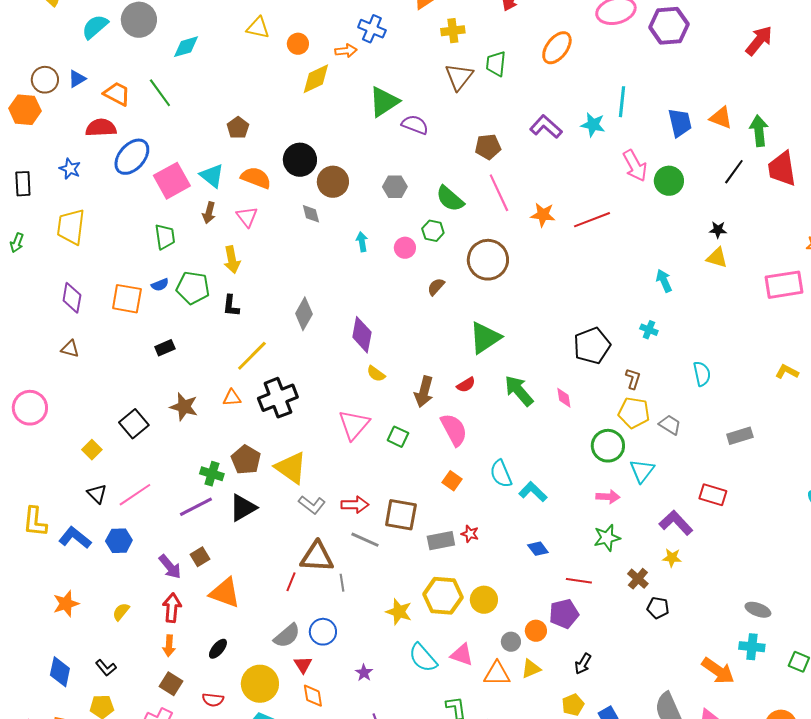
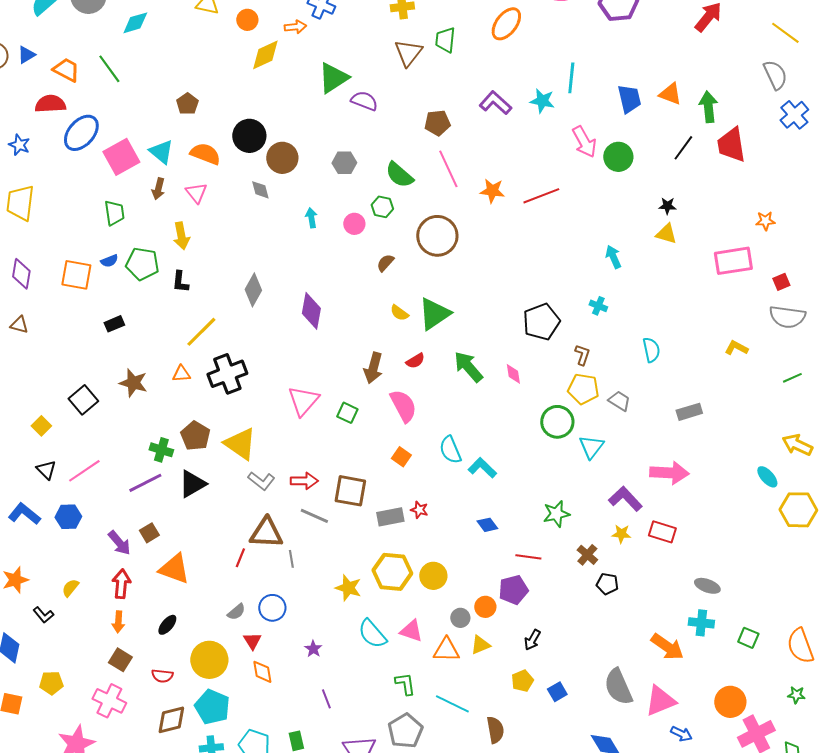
yellow semicircle: (376, 374) -> (399, 313), moved
red rectangle: (713, 495) -> (662, 532), moved
pink arrow: (608, 497) -> (669, 473), moved, size x1.6
gray semicircle: (287, 636) -> (236, 612), size x0.7
black L-shape: (106, 668) -> (43, 615), moved

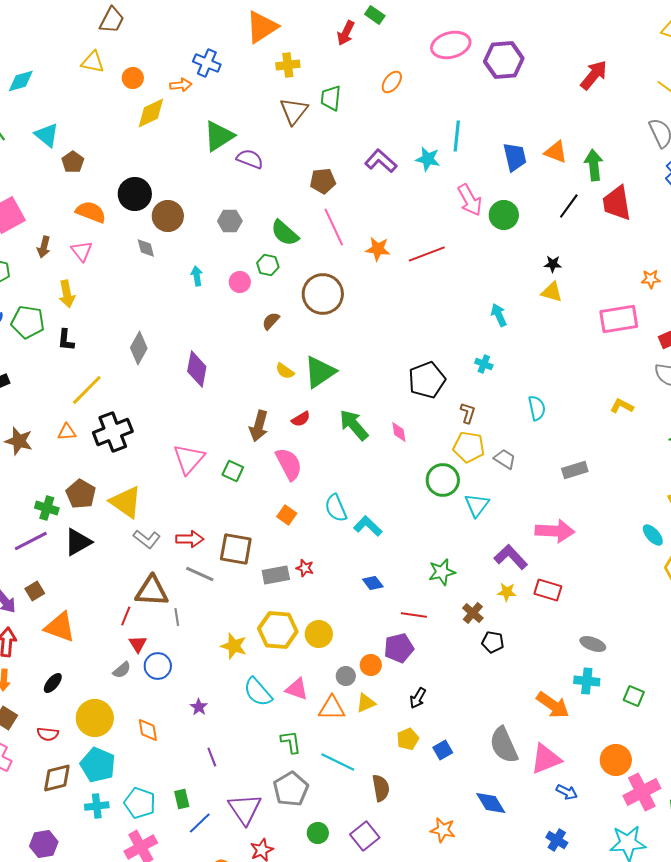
orange ellipse: (506, 24) -> (392, 82), size x0.7
cyan triangle: (161, 152) -> (47, 135), moved
red triangle: (252, 641) -> (138, 644), moved

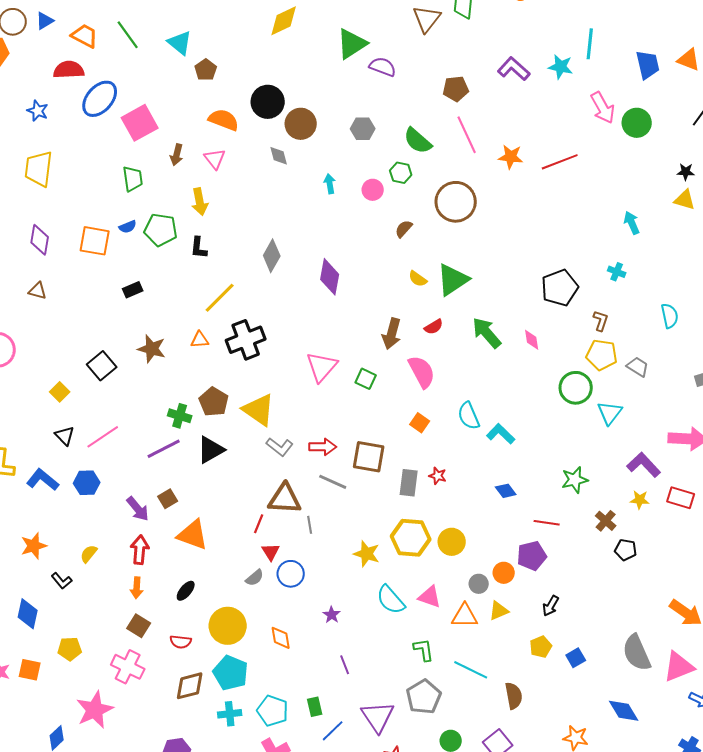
gray rectangle: (276, 575) -> (409, 483), turned -72

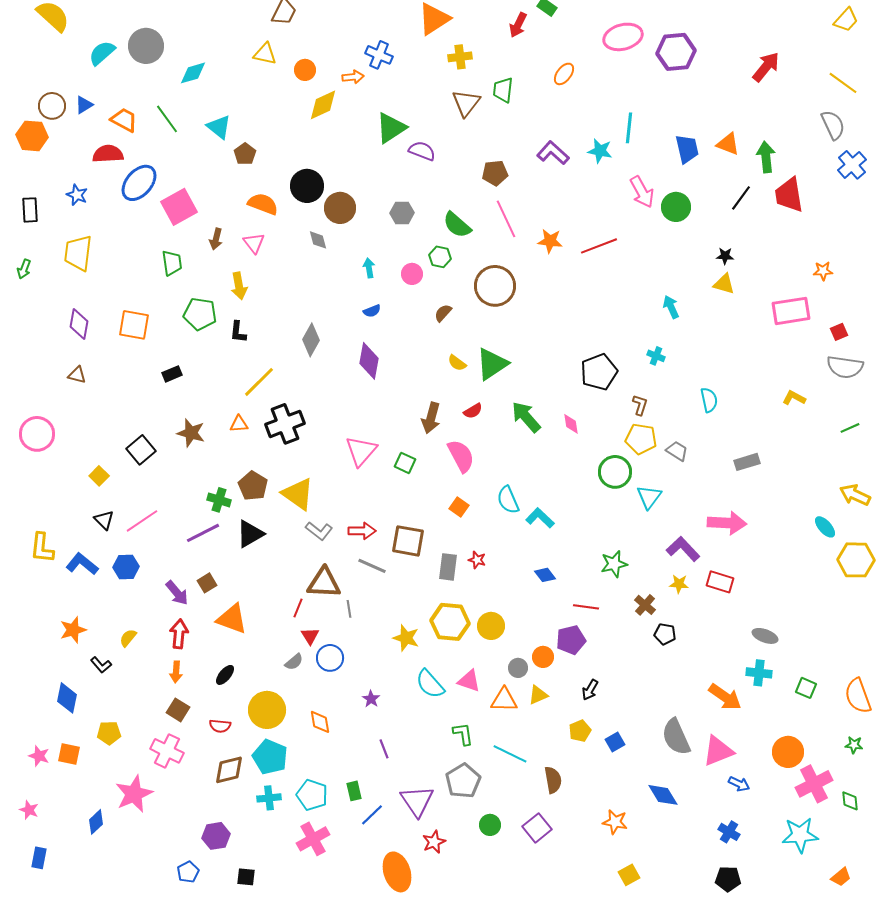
blue semicircle: (128, 227) -> (372, 311), moved

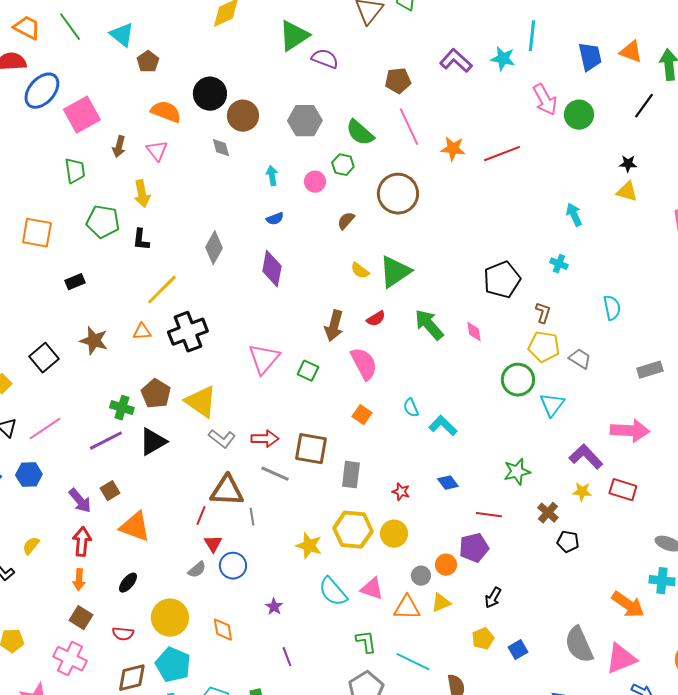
gray hexagon: (402, 213) -> (305, 121), size x1.4
cyan semicircle: (508, 500) -> (411, 408), size x0.7
red star: (477, 560) -> (401, 492), moved

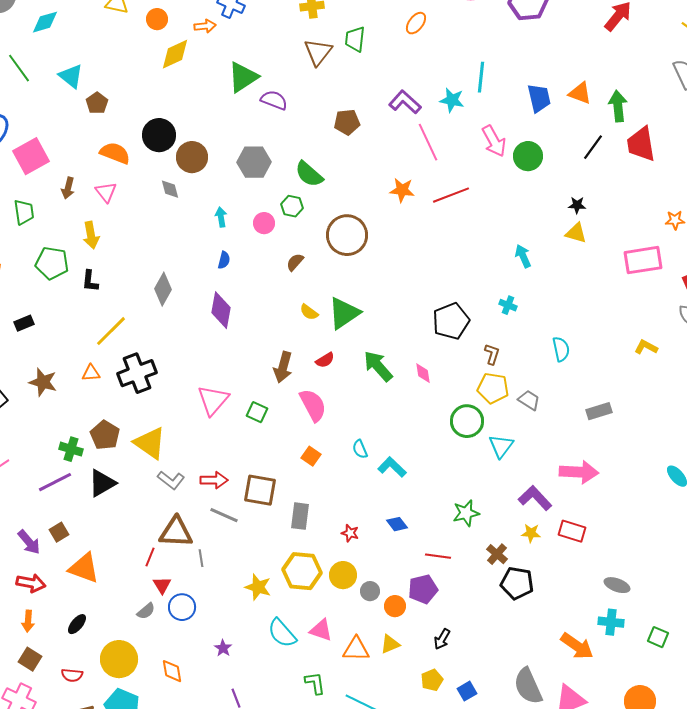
pink line: (409, 127) -> (428, 142), moved
blue semicircle: (275, 219) -> (224, 260), turned -54
red arrow: (82, 542) -> (31, 583), turned 96
black pentagon: (568, 542) -> (517, 583), size x1.5
gray circle: (421, 576) -> (370, 591), moved

